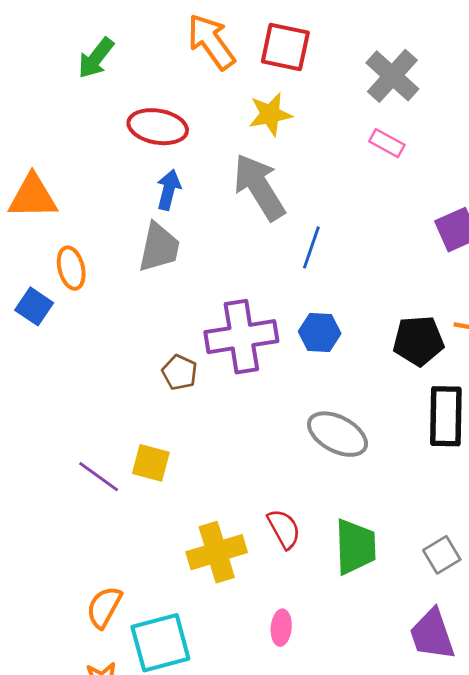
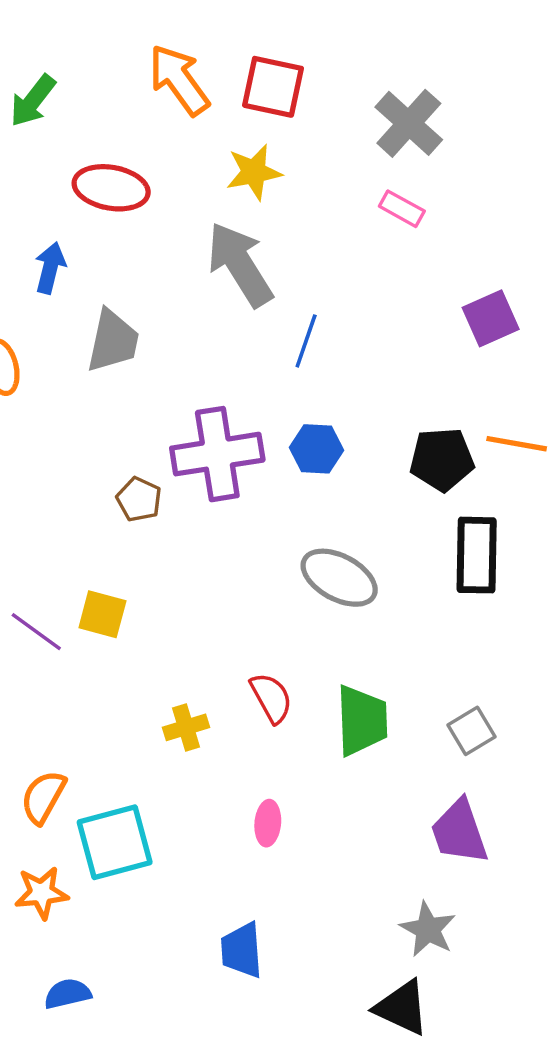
blue arrow: (169, 190) -> (50, 268), moved
yellow cross: (217, 552) -> (186, 727), size x0.6

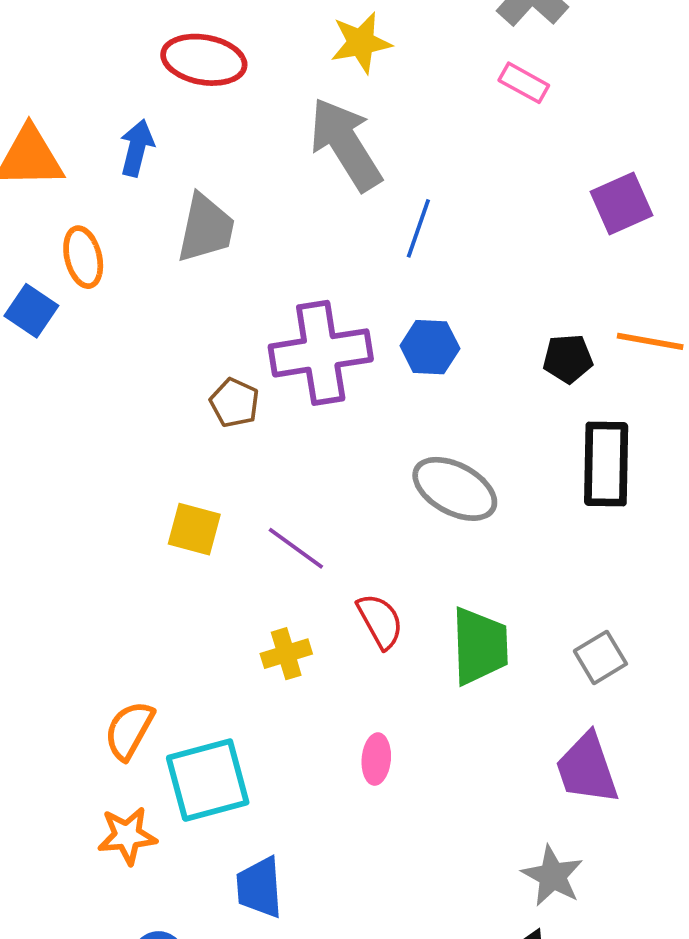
black pentagon: (442, 459) -> (568, 359), size x0.7
purple line: (36, 632) -> (296, 548), moved
blue trapezoid: (242, 950) -> (259, 887), moved

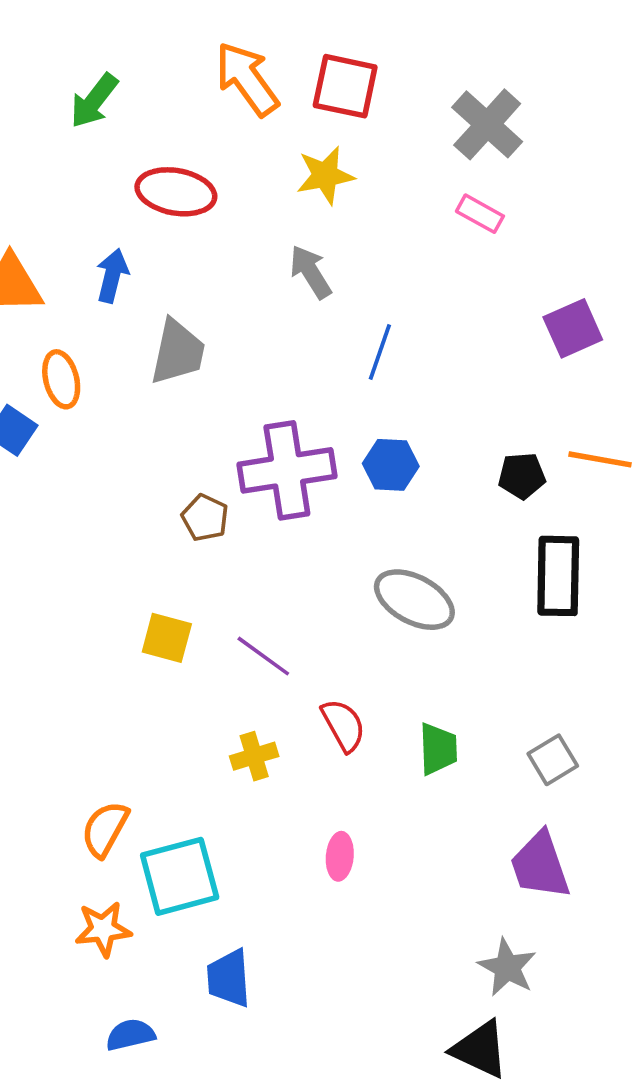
gray arrow: (346, 144) -> (311, 272), size x0.6
green trapezoid: (480, 646) -> (438, 749), size x0.7

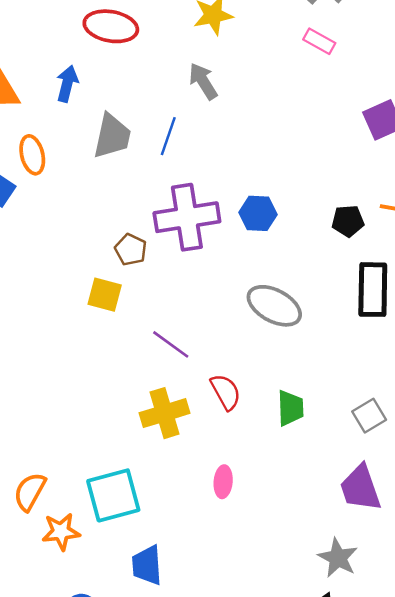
blue line: (380, 352) -> (168, 136), moved
yellow square: (167, 638) -> (105, 295), moved
yellow cross: (254, 756) -> (164, 413), size x1.5
orange semicircle: (105, 829) -> (30, 492), moved

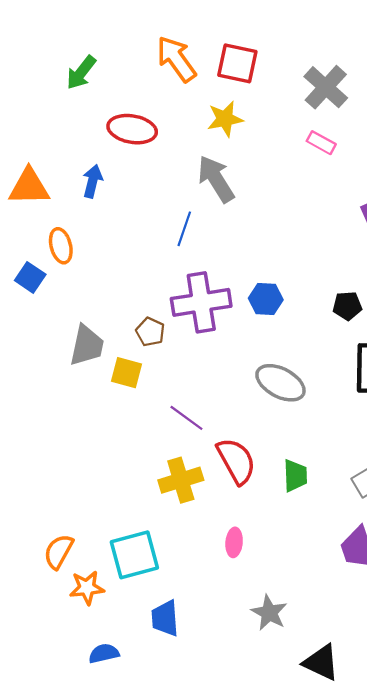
gray arrow: (203, 81) -> (216, 179), size x1.4
gray trapezoid: (112, 136) -> (87, 345), moved
red semicircle: (226, 392) -> (236, 461), size x1.4
gray star: (338, 558) -> (269, 613), moved

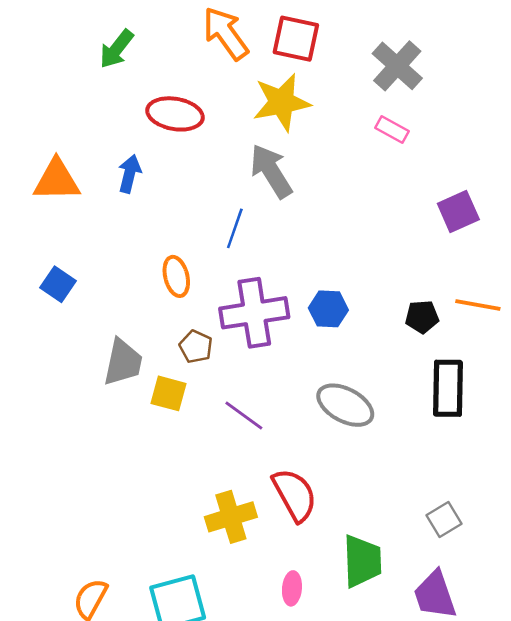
yellow star: (225, 119) -> (282, 102), size x1.4
orange ellipse: (61, 246) -> (176, 276), moved
purple line: (186, 418) -> (244, 416), moved
green trapezoid: (295, 476) -> (362, 561), moved, size x1.4

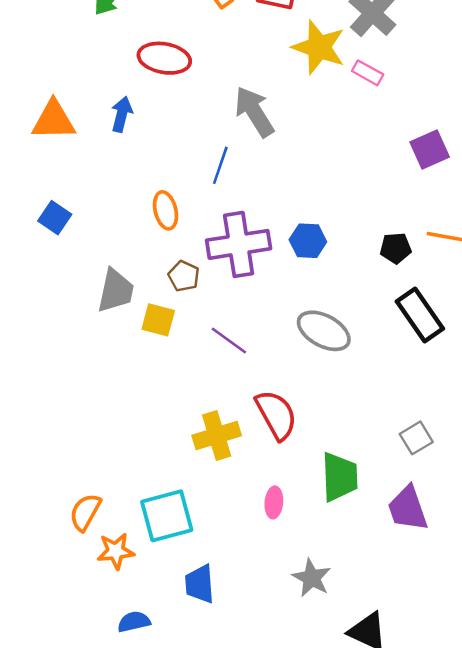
yellow star: (282, 102) -> (319, 47), moved, turned 30
black rectangle: (448, 388) -> (420, 315), turned -36

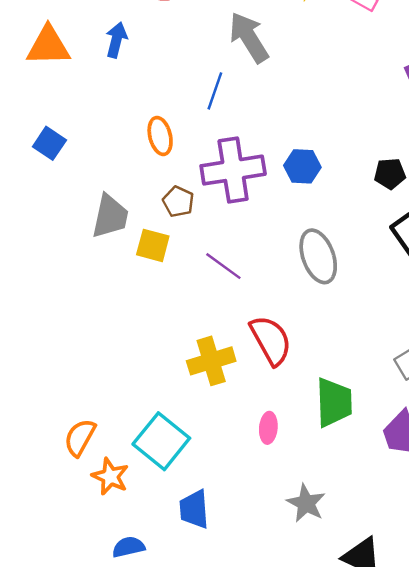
gray ellipse: (324, 331) -> (318, 256), turned 42
cyan square: (167, 516) -> (161, 441), turned -36
orange star: (116, 551) -> (110, 476), turned 30

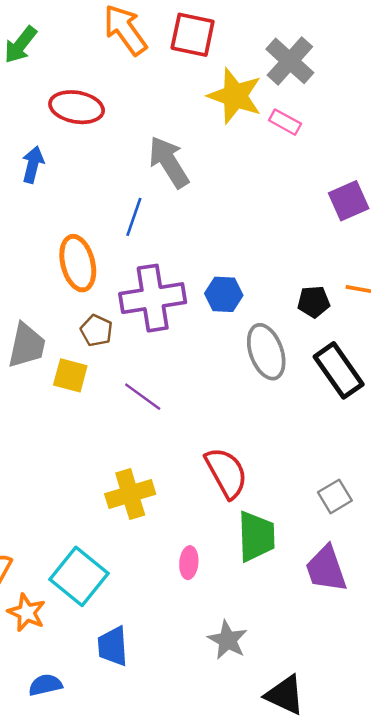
orange ellipse: (160, 136) -> (78, 263), size x1.4
gray ellipse: (318, 256) -> (266, 352), moved
red semicircle: (271, 340) -> (226, 473), moved

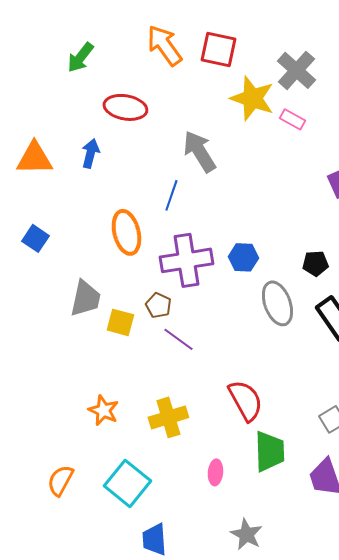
brown pentagon: (96, 331) -> (158, 305), moved
orange star: (27, 613) -> (103, 410), moved

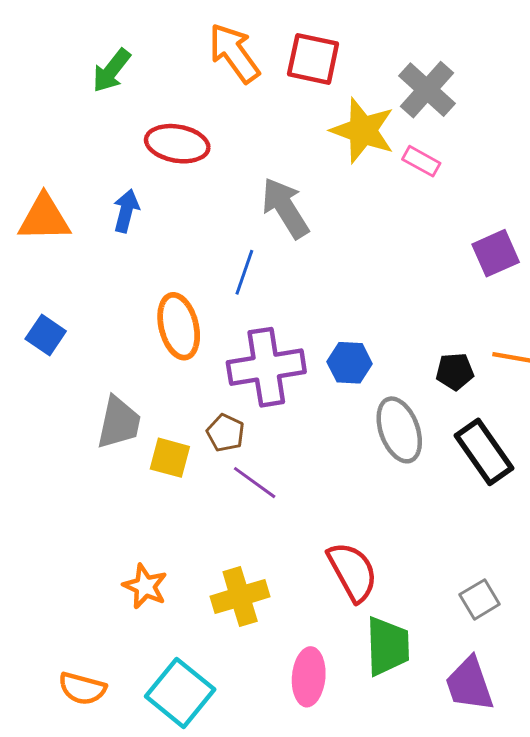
pink ellipse: (215, 472) -> (309, 677), size x1.5
orange semicircle: (60, 480) -> (82, 689), turned -104

